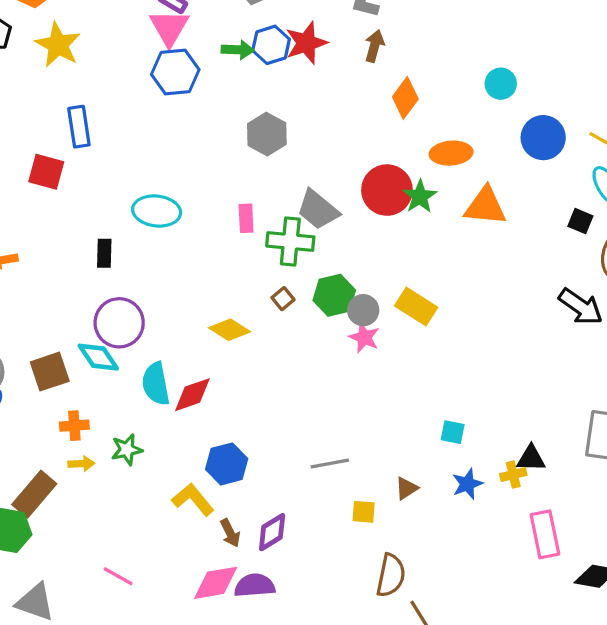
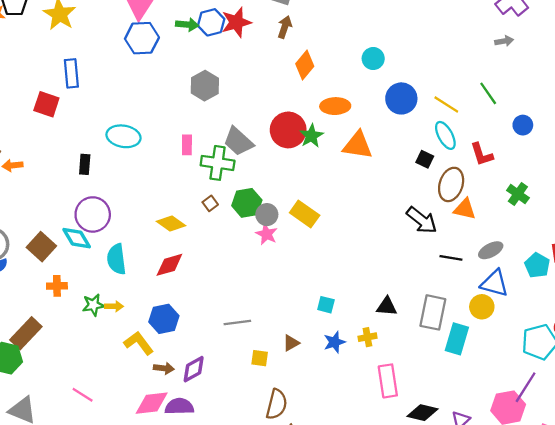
brown square: (50, 372) -> (41, 247), turned -32
red diamond: (192, 395) -> (169, 265), moved
black triangle: (531, 458) -> (387, 307), moved
yellow arrow: (81, 464) -> (114, 306), moved
brown arrow: (230, 533) -> (164, 368), turned -60

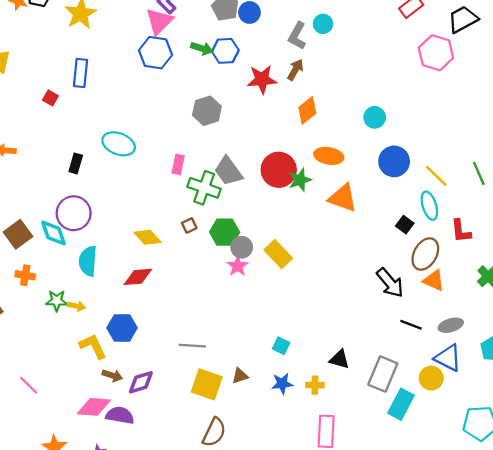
red star: (236, 22) -> (262, 79), moved
red square: (46, 104) -> (50, 98), size x0.6
yellow square: (260, 358) -> (207, 384), size x1.8

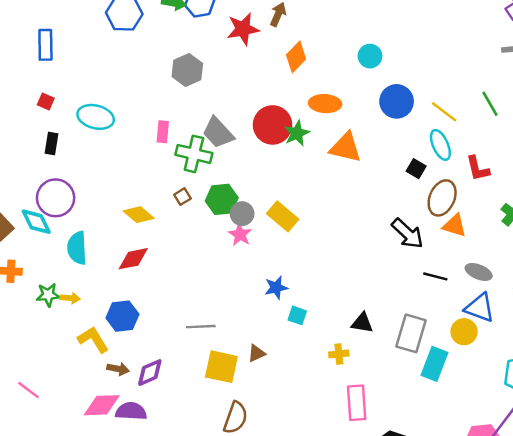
red square: (50, 98) -> (46, 101), moved
gray ellipse: (451, 325) -> (479, 272), turned 45
blue star: (282, 383) -> (276, 288), moved

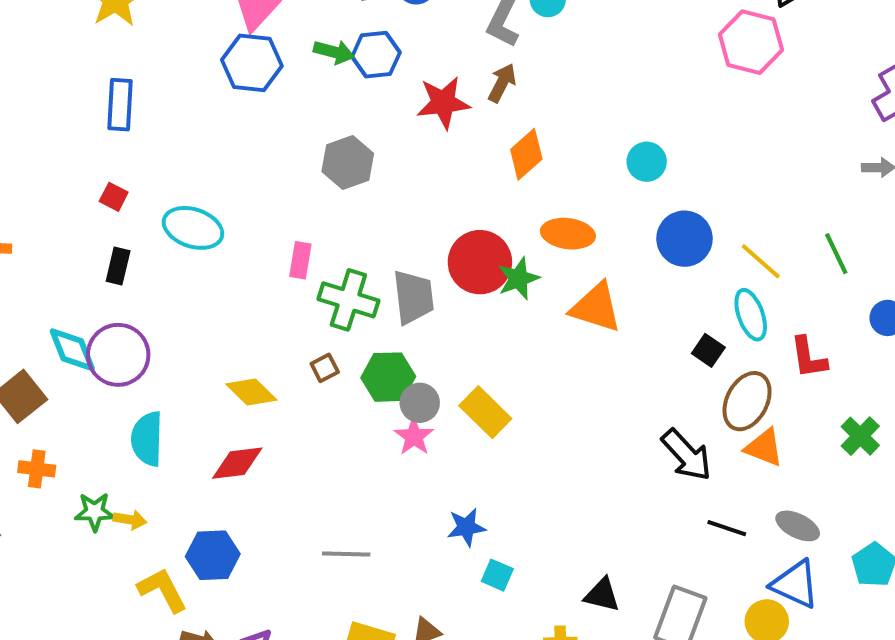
gray trapezoid: (218, 133) -> (413, 297), moved, turned -148
cyan diamond: (36, 222) -> (72, 350), moved
gray line: (201, 327) -> (346, 554), moved

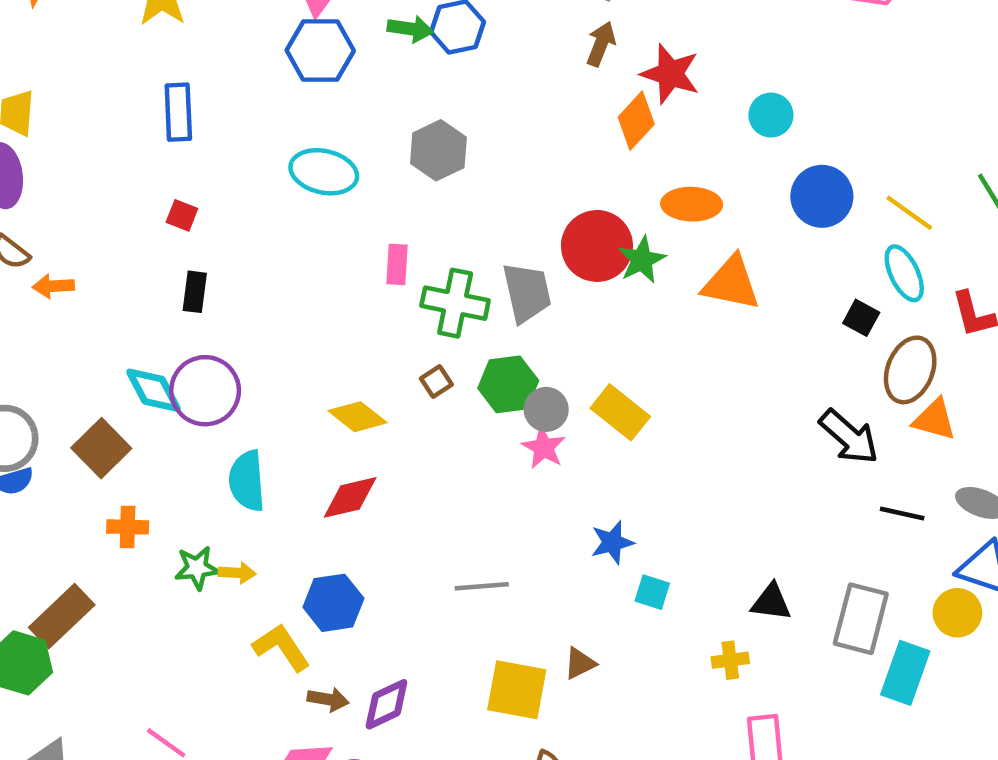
red star: (443, 103) -> (670, 74), moved, turned 30
cyan ellipse: (193, 228) -> (324, 172), moved

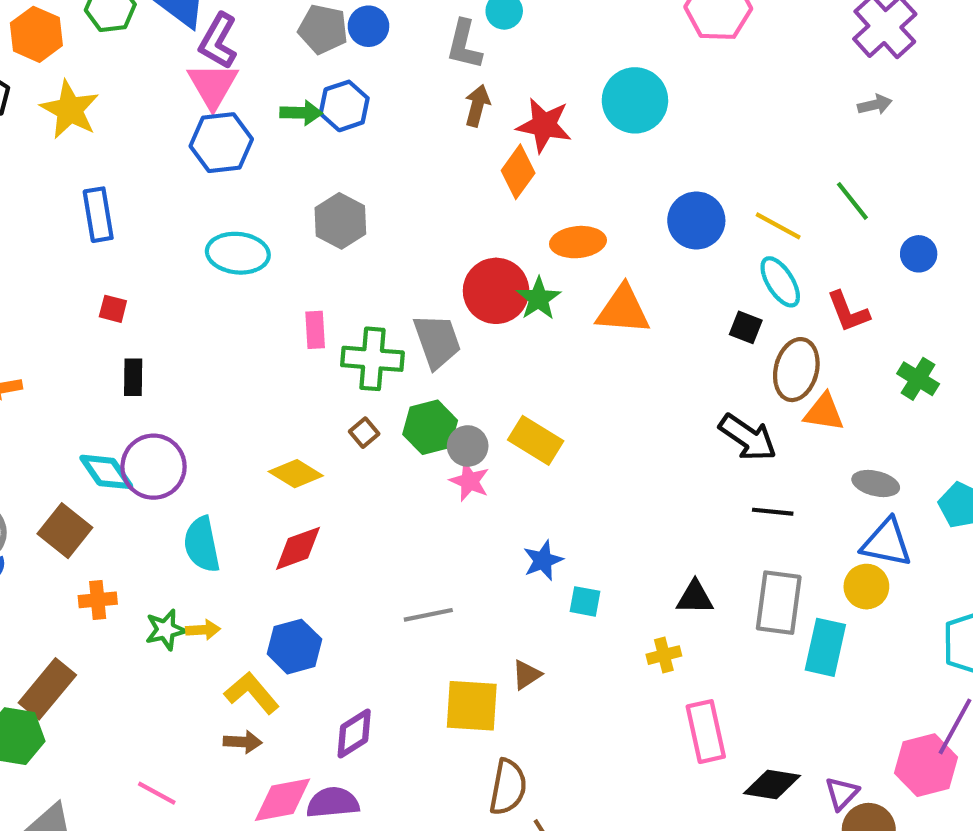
cyan circle: (771, 115) -> (635, 100), moved, size x1.6
black line: (902, 514) -> (773, 512), moved
brown arrow: (328, 699) -> (243, 742), moved

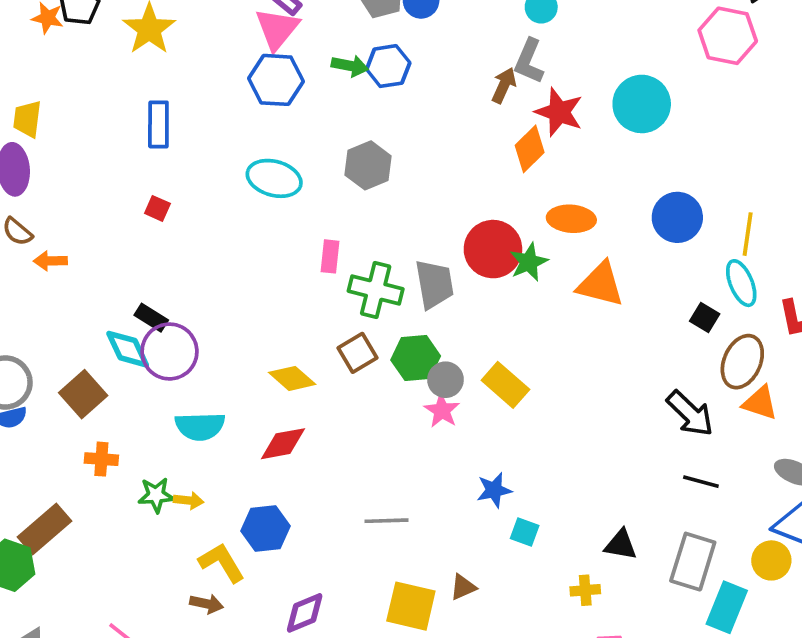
gray L-shape: (464, 45) -> (529, 61), moved
yellow line: (778, 226) -> (748, 234), turned 60
black rectangle: (133, 377) -> (151, 318), moved, turned -68
brown square: (364, 433) -> (358, 353), size x1.5
cyan semicircle: (202, 545) -> (200, 426), turned -90

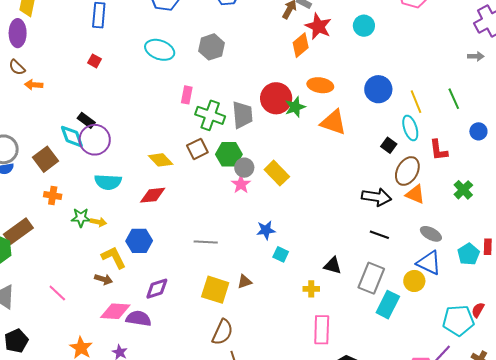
cyan circle: (642, 104) -> (364, 26), size x0.7
yellow line: (748, 234) -> (416, 102), turned -35
black arrow: (690, 413) -> (376, 197), turned -40

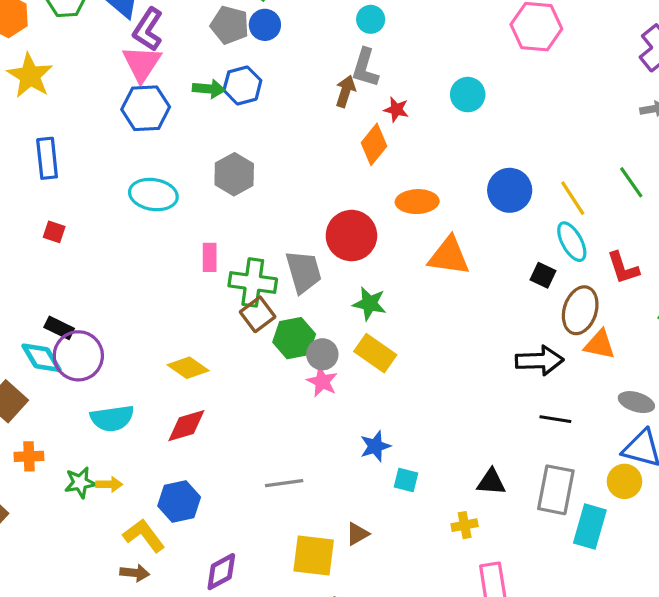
red star: (318, 26) -> (396, 110), size x0.6
green star: (295, 107) -> (369, 304), moved, turned -30
brown square: (197, 149) -> (258, 314), moved

